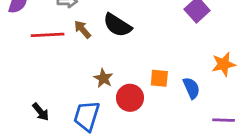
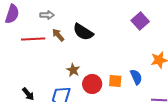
orange square: (159, 78) -> (115, 81), moved

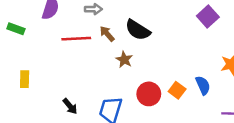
brown star: (73, 70) -> (124, 60), moved
orange square: (115, 81) -> (177, 90), turned 32

